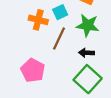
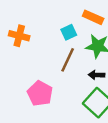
orange cross: (38, 20) -> (19, 36), moved

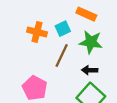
orange cross: (19, 36) -> (37, 32), moved

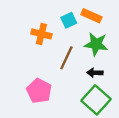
cyan square: (63, 29) -> (69, 20), moved

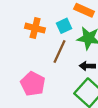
cyan square: (69, 20) -> (64, 26), moved

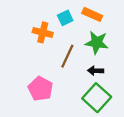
cyan square: (64, 26) -> (65, 18), moved

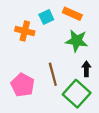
brown line: (67, 56) -> (53, 74), moved, turned -40
black arrow: (96, 71) -> (86, 69), moved, turned 88

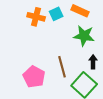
orange cross: (25, 31) -> (36, 17), moved

